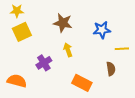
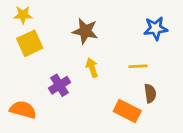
blue star: (102, 30) -> (156, 28), moved
yellow line: (122, 49) -> (138, 66), moved
orange rectangle: (82, 83) -> (127, 111), moved

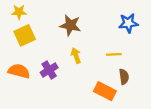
orange semicircle: (23, 110) -> (19, 71), moved

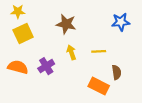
yellow line: (114, 54) -> (99, 51), moved

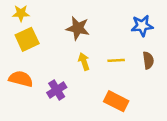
purple cross: (46, 66) -> (57, 90), moved
brown semicircle: (117, 72) -> (148, 60), moved

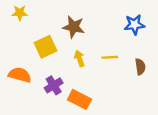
yellow square: (27, 39) -> (45, 47), moved
brown semicircle: (148, 60) -> (140, 67), moved
orange rectangle: (116, 101) -> (79, 99), moved

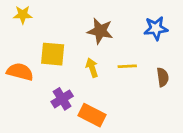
brown star: (74, 27) -> (100, 31), moved
yellow square: (45, 47) -> (53, 54), turned 30
orange semicircle: (20, 75) -> (20, 72), moved

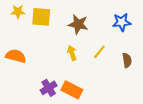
yellow square: (53, 54) -> (41, 17), moved
yellow line: (127, 66) -> (99, 52), turned -48
purple cross: (62, 99) -> (49, 88), moved

